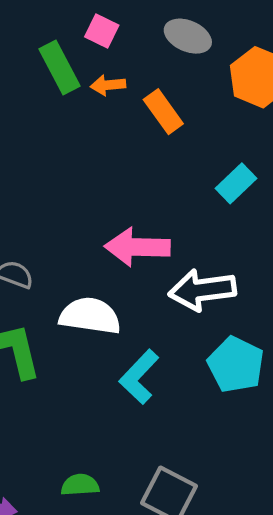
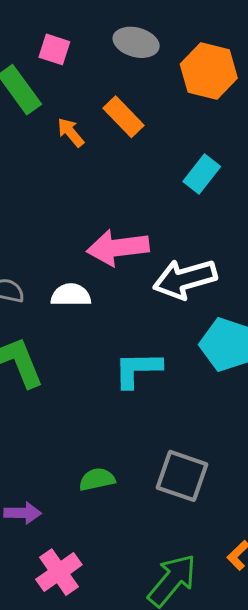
orange arrow: (108, 85) -> (71, 132), moved, turned 64
white semicircle: (90, 316) -> (71, 295), moved, size x0.7
cyan L-shape: (139, 377) -> (138, 369), turned 54

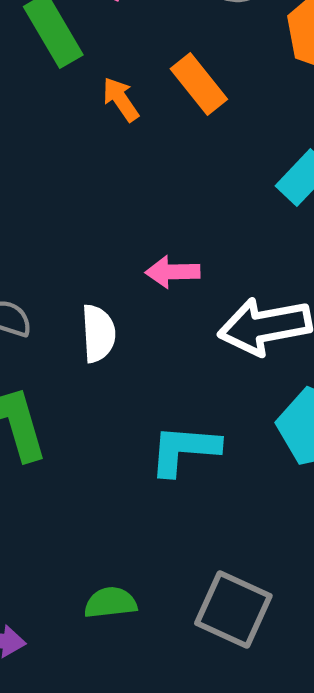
pink arrow: (118, 248) -> (173, 272), size x0.6
white semicircle: (71, 295) -> (98, 333), turned 81

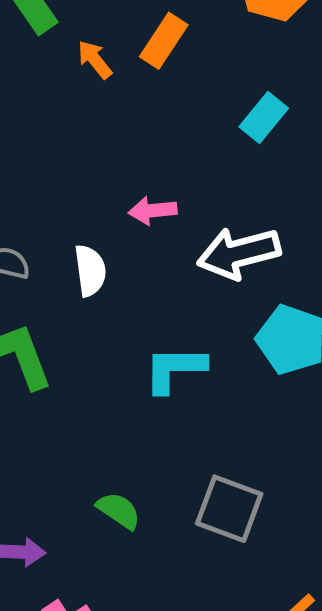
orange rectangle: (199, 84) -> (164, 41), turned 76
green semicircle: (110, 603) -> (119, 511), turned 45

